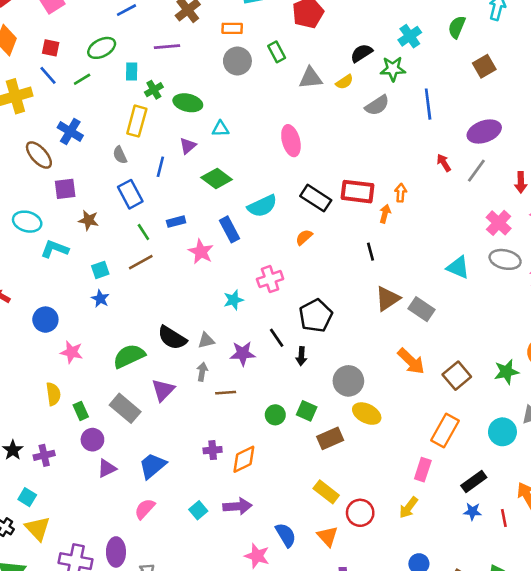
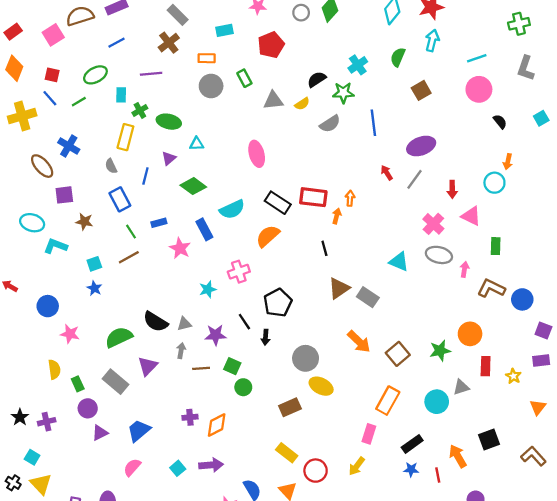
orange semicircle: (304, 237) -> (268, 236), size x1.6
green square: (307, 411) -> (232, 366), moved

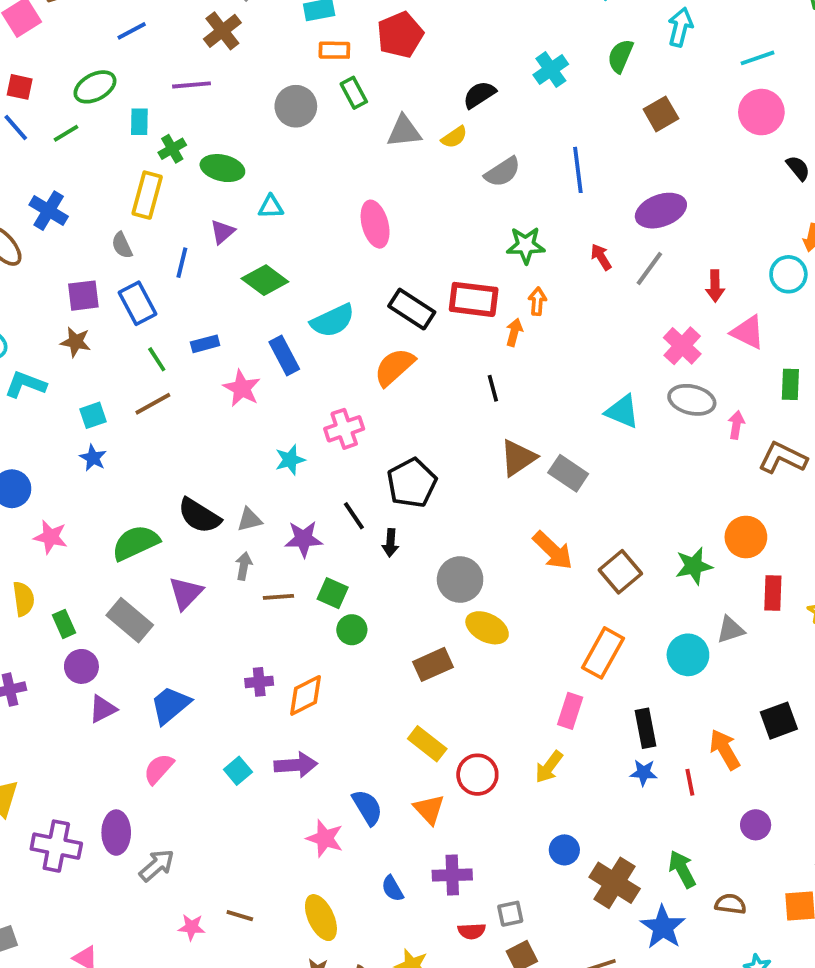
orange rectangle: (207, 58) -> (334, 50), moved
green star: (343, 93) -> (526, 245), moved
purple square: (64, 195) -> (83, 296), moved
black rectangle: (412, 444) -> (645, 728), turned -65

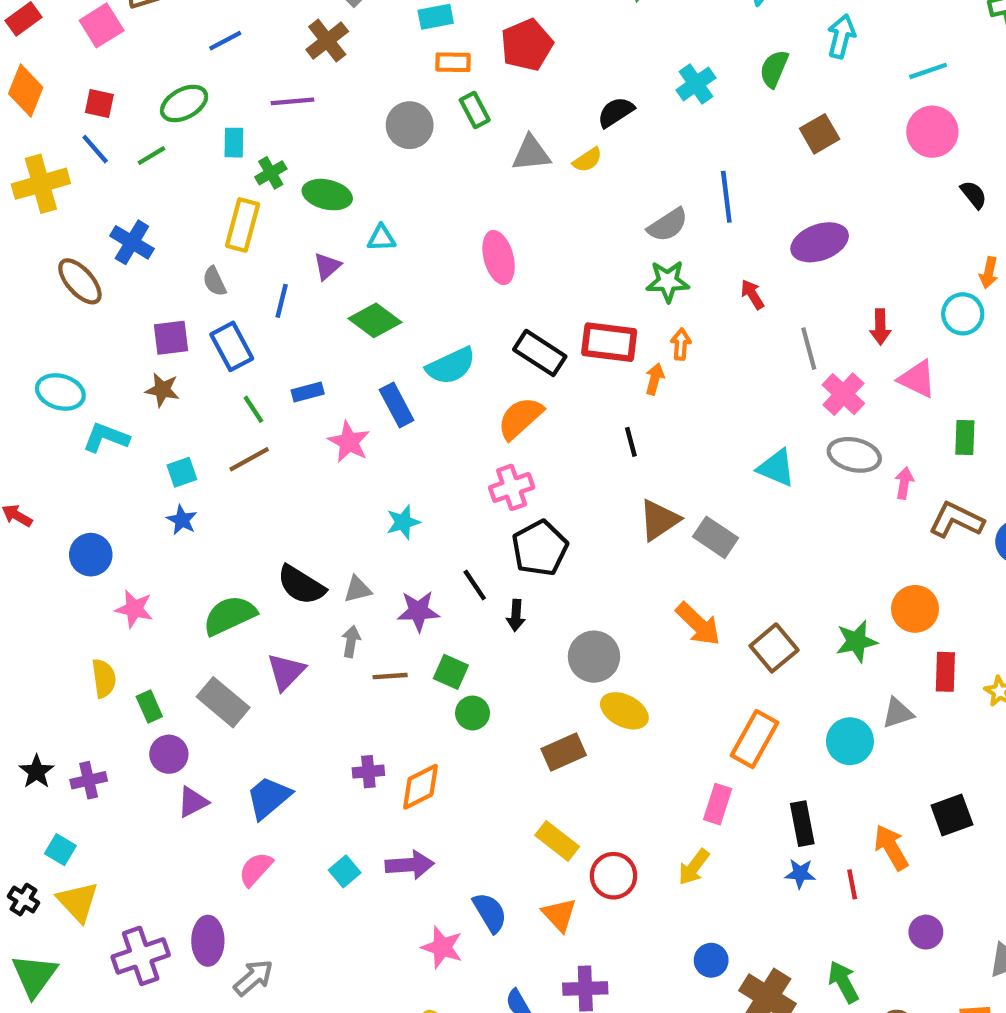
gray semicircle: (503, 172) -> (668, 225), moved
gray line: (649, 268) -> (809, 349), moved, turned -51
pink cross: (344, 429) -> (512, 487), moved
purple cross: (56, 846) -> (141, 956), turned -30

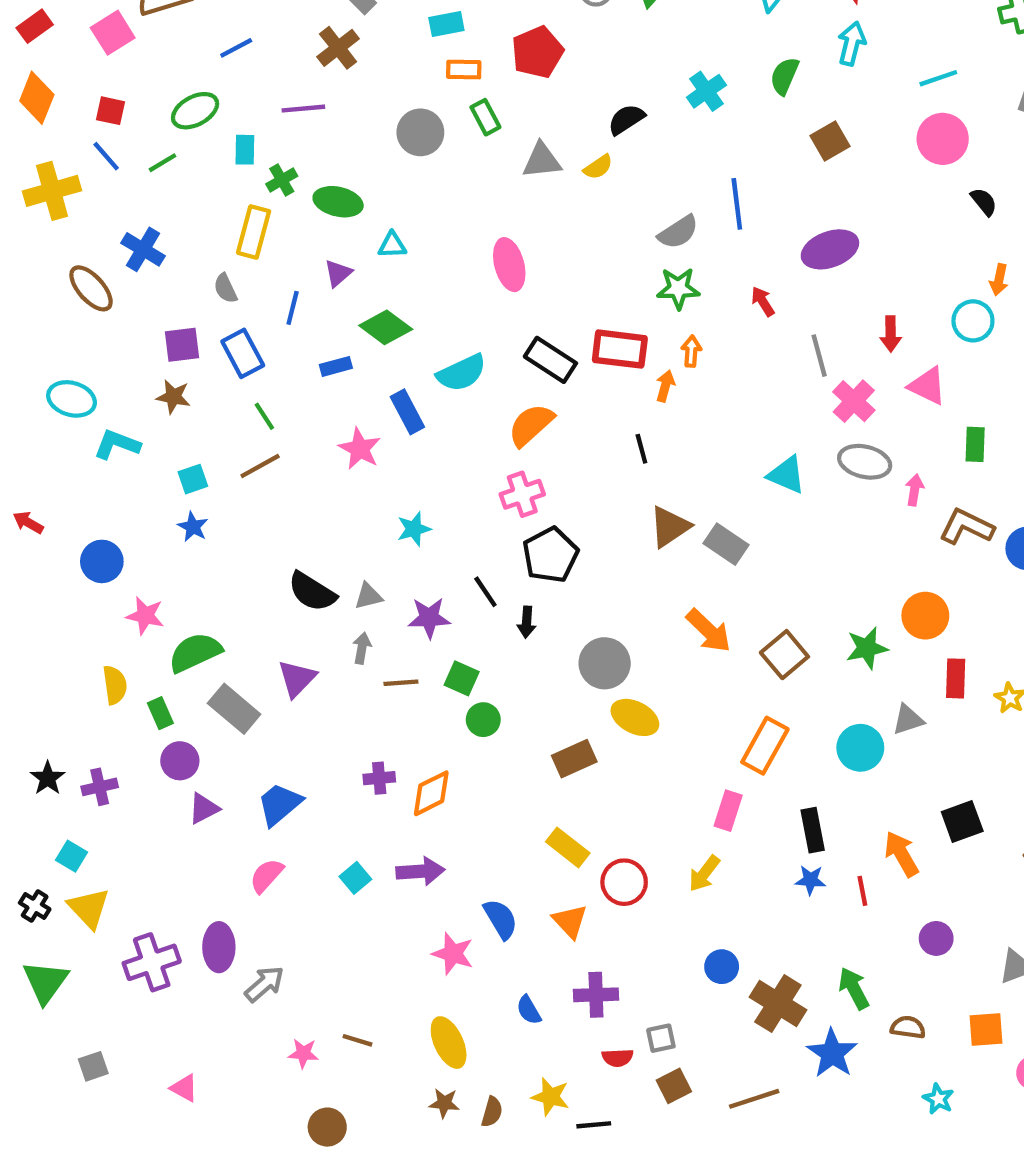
blue rectangle: (308, 392) -> (336, 366), moved
green semicircle: (230, 615) -> (195, 652), moved

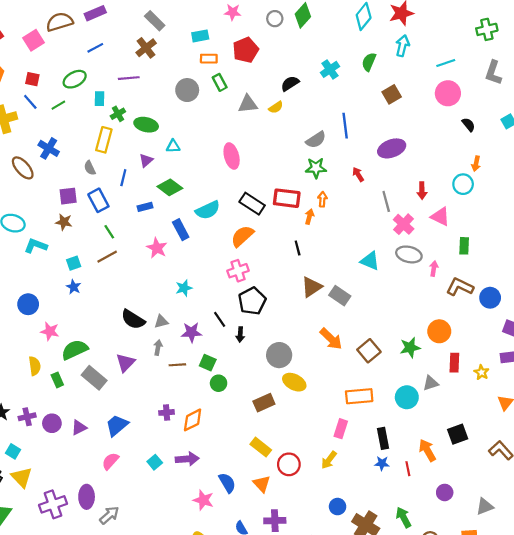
orange rectangle: (765, 746) -> (359, 396), turned 56
purple circle: (180, 761) -> (52, 423), moved

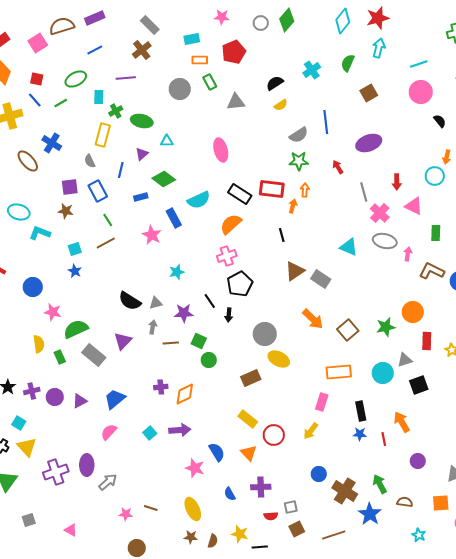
yellow semicircle: (276, 107) -> (281, 105), moved
black square: (458, 434) -> (419, 385), moved

